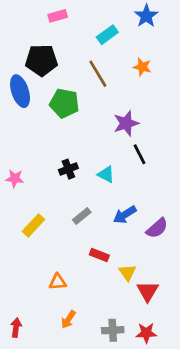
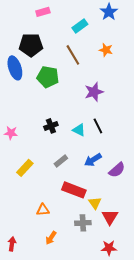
black line: (140, 154) -> (98, 126), moved
red rectangle: (99, 255) -> (74, 190), size x1.6
gray cross: (113, 330) -> (83, 223), moved

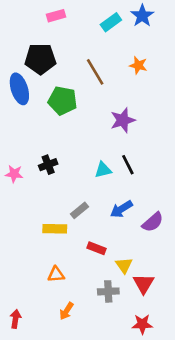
cyan rectangle: (80, 26) -> (111, 22), moved
black cross: (51, 126) -> (48, 165), moved
cyan triangle: (79, 130) -> (103, 170), turned -40
yellow rectangle: (25, 168) -> (55, 229), moved, turned 48
red rectangle: (74, 190) -> (97, 248), size x0.6

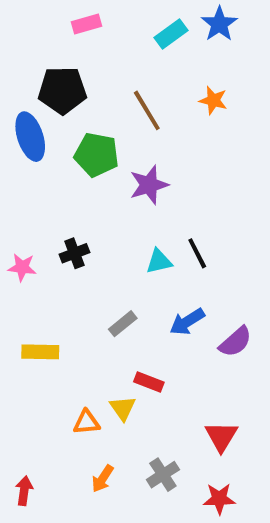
purple star: (123, 120) -> (149, 185), moved
yellow rectangle: (55, 229) -> (40, 352), moved
yellow triangle: (124, 265) -> (123, 408), moved
gray cross: (108, 291) -> (163, 475), moved, turned -30

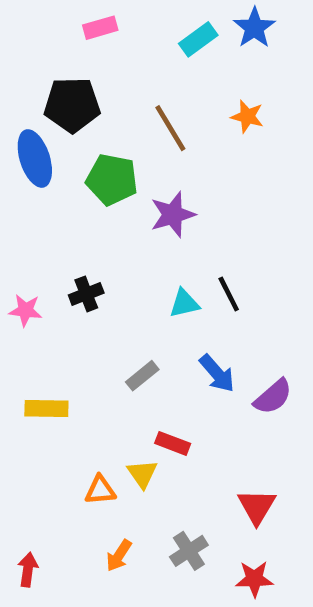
blue arrow: (187, 322) -> (217, 373), turned -99

